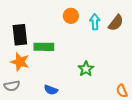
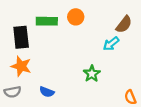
cyan arrow: (95, 22) -> (111, 44), moved, turned -126
green rectangle: (44, 47) -> (47, 21), moved
blue semicircle: (51, 90) -> (47, 92), moved

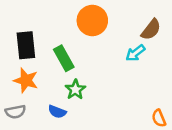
orange circle: (76, 17) -> (92, 20), size x1.5
green rectangle: (47, 21) -> (64, 58), moved, turned 60
green star: (92, 74) -> (75, 90), moved

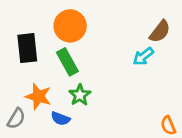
orange circle: (92, 20) -> (70, 26), moved
orange star: (26, 80) -> (38, 96), moved
gray semicircle: (15, 112) -> (16, 119), turned -48

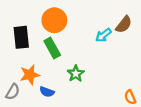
cyan arrow: (143, 56) -> (103, 35), moved
green star: (80, 95) -> (76, 74), moved
orange star: (38, 96) -> (30, 75), turned -30

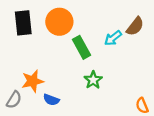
black rectangle: (21, 37) -> (23, 23), moved
green rectangle: (52, 48) -> (82, 47), moved
green star: (76, 74) -> (93, 80), moved

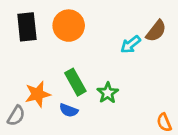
green rectangle: (82, 47) -> (75, 82), moved
blue semicircle: (51, 100) -> (69, 110), moved

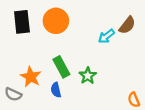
orange star: (38, 94) -> (31, 77), turned -30
blue semicircle: (69, 110) -> (56, 90), turned 56
gray semicircle: (16, 116) -> (13, 94), turned 84

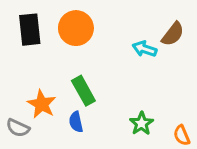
cyan arrow: (106, 36) -> (144, 49), turned 56
green star: (88, 76) -> (142, 123), moved

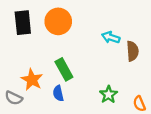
brown semicircle: (173, 34) -> (132, 51), moved, turned -42

